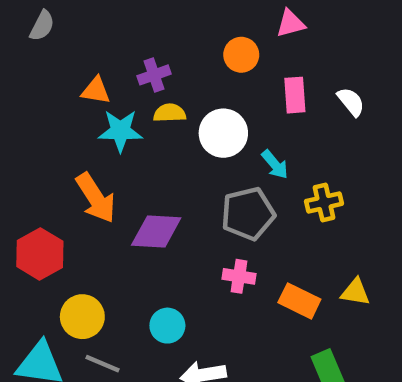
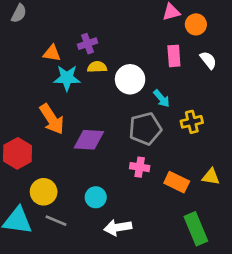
orange circle: (241, 55) -> (196, 24), moved

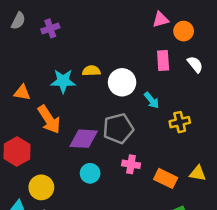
purple cross: (87, 44) -> (50, 28), moved
orange triangle: (52, 53) -> (22, 93), moved
gray pentagon: (145, 129) -> (118, 128), moved
cyan circle: (96, 197) -> (90, 173), moved

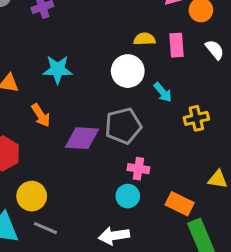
yellow semicircle: (91, 71) -> (145, 39), moved
orange arrow: (49, 119) -> (41, 115), size x0.7
cyan circle: (90, 173) -> (128, 196), moved
orange rectangle: (166, 178) -> (180, 204), moved

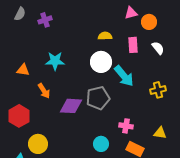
yellow semicircle: (145, 39) -> (105, 36), moved
cyan arrow: (163, 92) -> (124, 76), size x1.6
yellow cross: (196, 118) -> (158, 90), moved
pink cross: (138, 169) -> (126, 126), moved

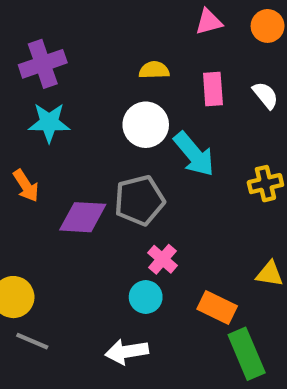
purple cross: (45, 20) -> (43, 64), moved, size x1.5
orange circle: (149, 22) -> (268, 26), moved
pink cross: (126, 126) -> (162, 259), moved, turned 32

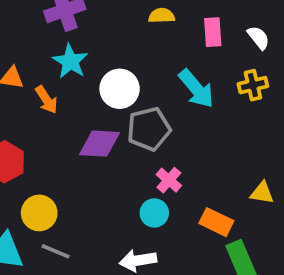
cyan star: (49, 123) -> (70, 61), turned 30
white circle: (146, 125) -> (120, 89), moved
yellow cross: (265, 184) -> (253, 85), moved
orange arrow: (26, 186) -> (47, 100), moved

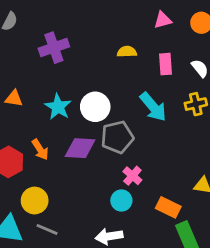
cyan star: (70, 61) -> (58, 107), moved
orange arrow: (47, 100) -> (40, 150), moved

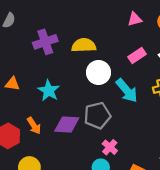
yellow semicircle: (127, 52) -> (84, 45), moved, size x1.5
pink rectangle: (165, 64) -> (137, 55), turned 60
white circle: (95, 107) -> (98, 72), moved

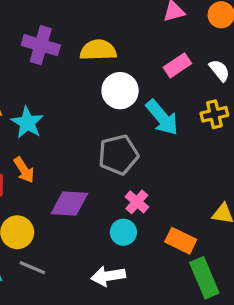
purple cross: (45, 42) -> (41, 45), turned 35
cyan star: (49, 91) -> (27, 123), moved
purple diamond: (67, 125) -> (69, 204), moved

